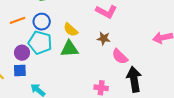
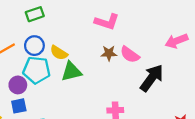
yellow semicircle: (71, 30) -> (59, 53), moved
pink semicircle: (120, 57) -> (130, 55), moved
black arrow: (134, 79) -> (152, 78), moved, turned 55

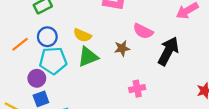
yellow semicircle: (59, 53) -> (82, 35), moved
brown star: (109, 53) -> (122, 48), moved

